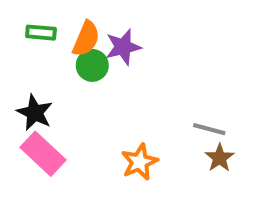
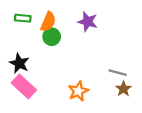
purple star: (123, 47) -> (88, 22), moved, turned 30

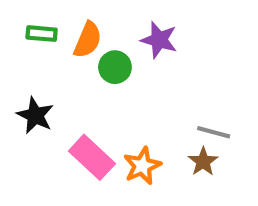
green circle: (52, 37) -> (115, 67), moved
pink rectangle: (24, 86) -> (92, 157), moved
brown star: (123, 89) -> (203, 162), moved

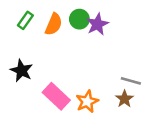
green rectangle: (42, 34) -> (25, 20), turned -60
purple star: (159, 40) -> (97, 24), turned 30
green circle: (115, 67) -> (79, 19), moved

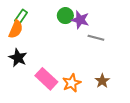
orange semicircle: (54, 24) -> (16, 29), moved
purple star: (97, 24) -> (80, 20), turned -30
gray line: (131, 81) -> (96, 38), moved

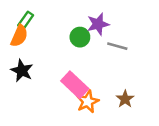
green circle: (65, 16) -> (80, 37), moved
purple star: (80, 20) -> (98, 24), turned -30
pink rectangle: (46, 79) -> (75, 85), moved

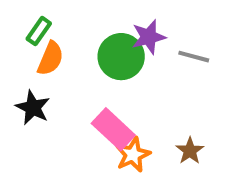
orange semicircle: (19, 36) -> (50, 59), moved
green circle: (80, 37) -> (121, 57), size x1.5
gray line: (117, 46) -> (194, 57), moved

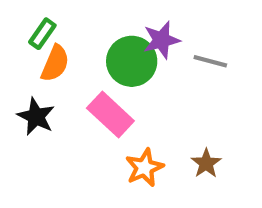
pink rectangle: (113, 129) -> (110, 114), moved

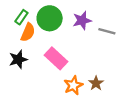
green circle: (132, 61) -> (50, 18), moved
black star: (36, 117) -> (18, 59), turned 30
brown star: (206, 163) -> (96, 83), moved

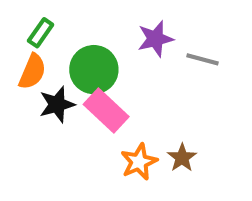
green circle: (50, 18) -> (94, 70), moved
orange semicircle: (28, 32) -> (32, 72), moved
black star: (18, 59) -> (57, 104), moved

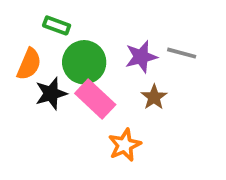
green rectangle: (41, 33) -> (57, 25), moved, turned 75
purple star: (155, 39) -> (141, 57), moved
brown star: (182, 158) -> (154, 97), moved

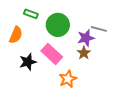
purple star: (141, 57) -> (86, 38), moved
green circle: (84, 62) -> (58, 25), moved
black star: (51, 94) -> (28, 62), moved

